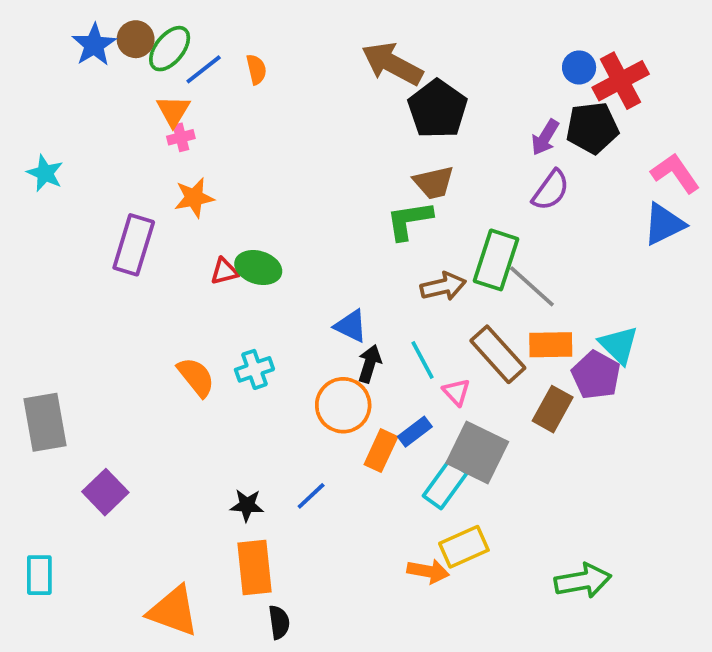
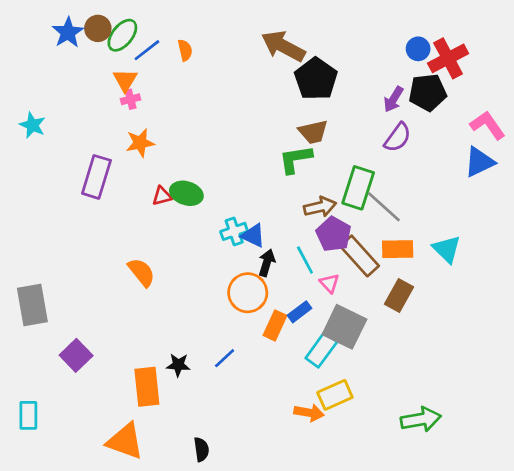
cyan cross: (254, 369) -> (234, 231), moved
purple pentagon: (596, 375) -> (334, 234), moved
orange rectangle: (254, 568) -> (147, 387), moved

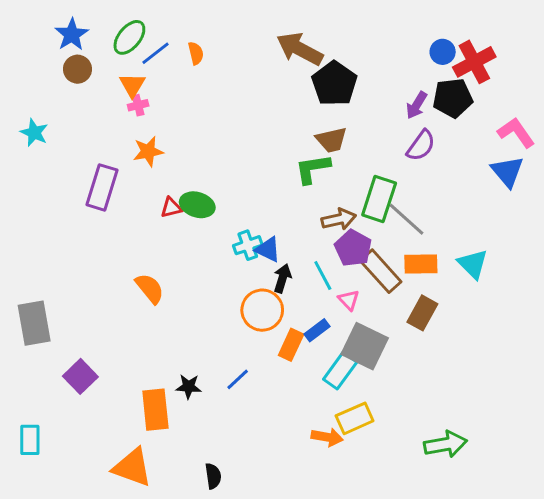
brown circle: (98, 28) -> (77, 69), moved
blue triangle: (479, 162) -> (507, 172), turned -44

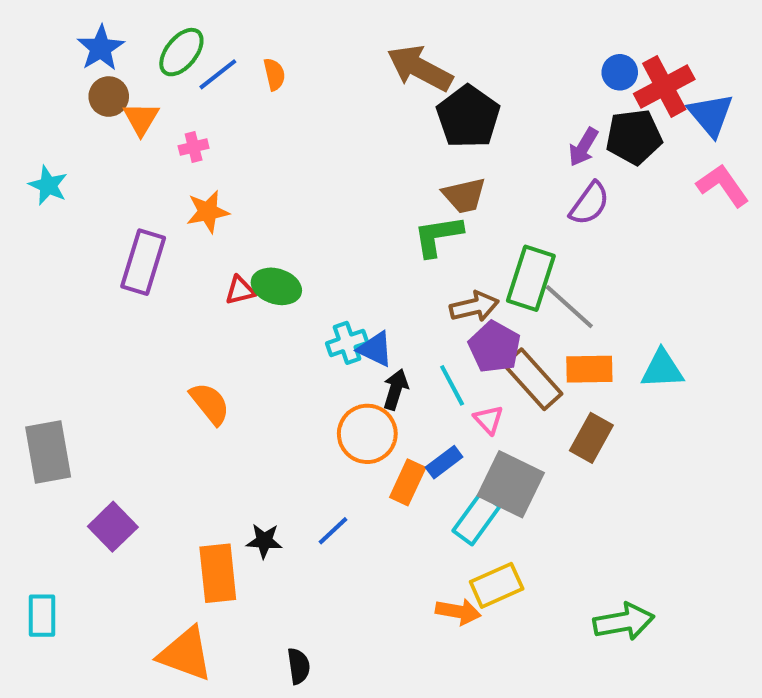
orange triangle: (132, 85) -> (141, 119), moved
blue triangle: (507, 172) -> (711, 115), moved
cyan triangle: (473, 264) -> (662, 369), turned -48

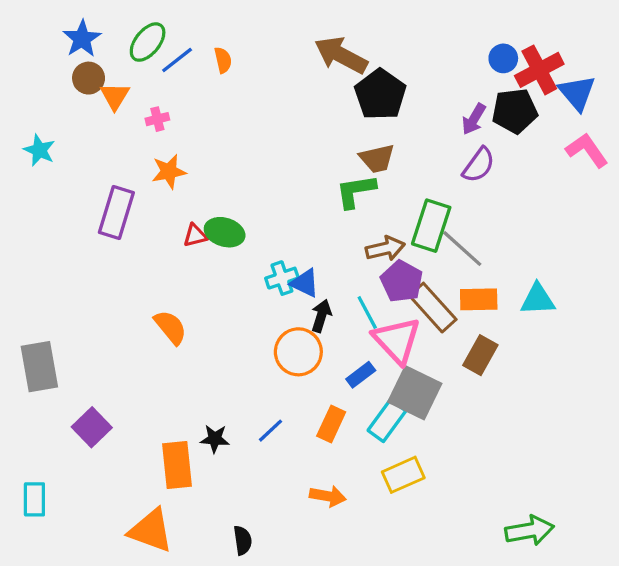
pink triangle: (488, 420) -> (397, 340), size x2.0
orange rectangle: (408, 482) -> (331, 424), moved
orange arrow: (458, 612) -> (328, 496), moved
green arrow: (624, 622) -> (529, 531), moved

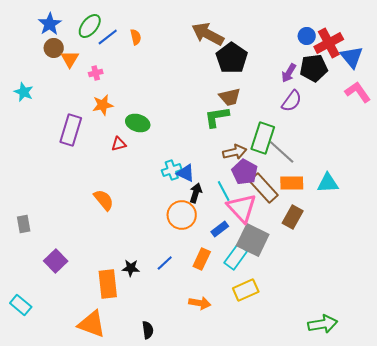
green ellipse: (225, 232) -> (138, 123), moved
gray rectangle: (39, 367) -> (24, 224), size x0.6
cyan rectangle: (34, 499) -> (21, 305), turned -50

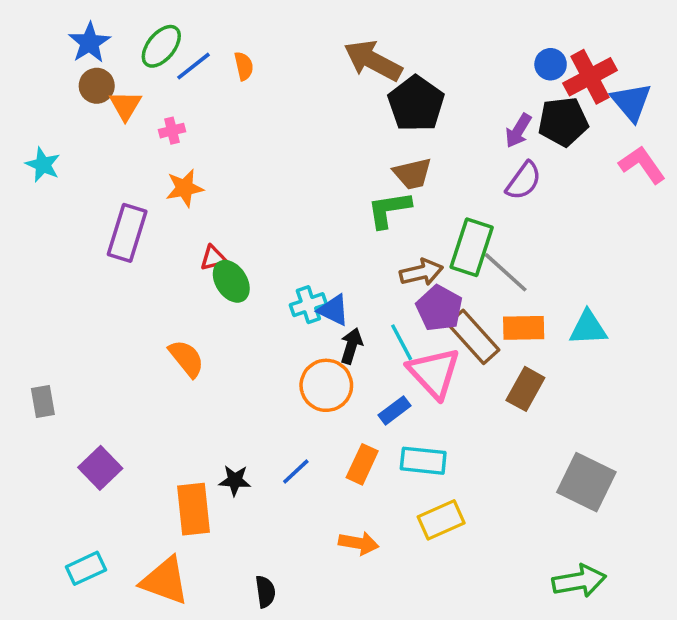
green ellipse: (138, 123) -> (231, 281), moved, turned 40
gray square: (253, 240) -> (586, 482), moved
cyan rectangle: (236, 257) -> (423, 461), turned 60
cyan rectangle: (21, 305) -> (86, 568), moved, turned -65

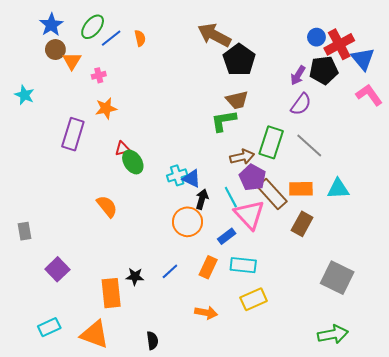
gray line: (506, 272) -> (309, 145), moved

